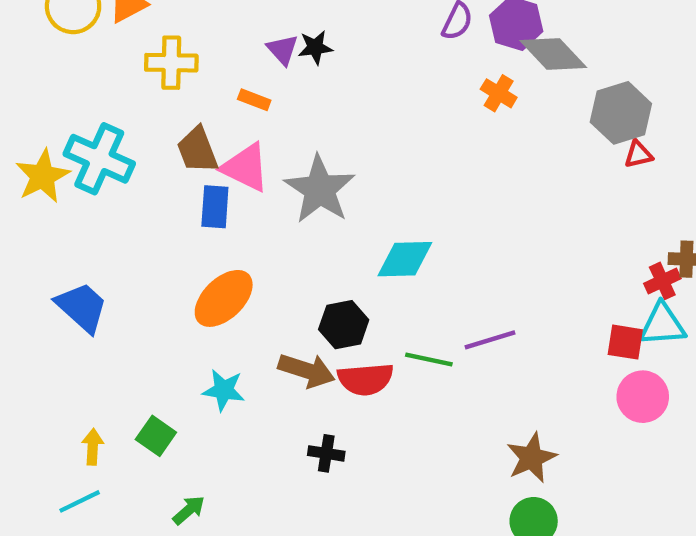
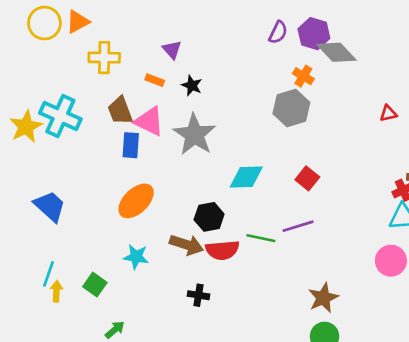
black star: (315, 47) -> (192, 85), moved, turned 30
gray hexagon: (621, 113) -> (291, 108), moved
red square: (625, 342) -> (307, 178), moved, turned 30
cyan line: (80, 501) -> (48, 274), moved, turned -45

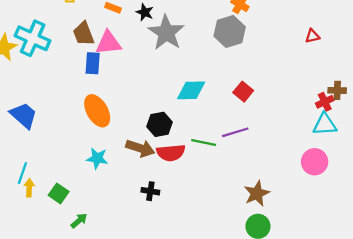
pink triangle: (149, 121) -> (108, 43), turned -32
gray star: (194, 135) -> (166, 33), moved
orange ellipse: (136, 201) -> (97, 111), turned -76
green square: (95, 285) -> (59, 193), moved

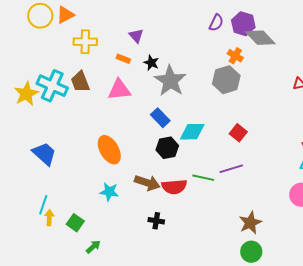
brown trapezoid: (84, 34) -> (80, 82), moved
blue rectangle: (93, 63) -> (160, 118), moved, turned -48
black hexagon: (159, 124) -> (167, 148), moved

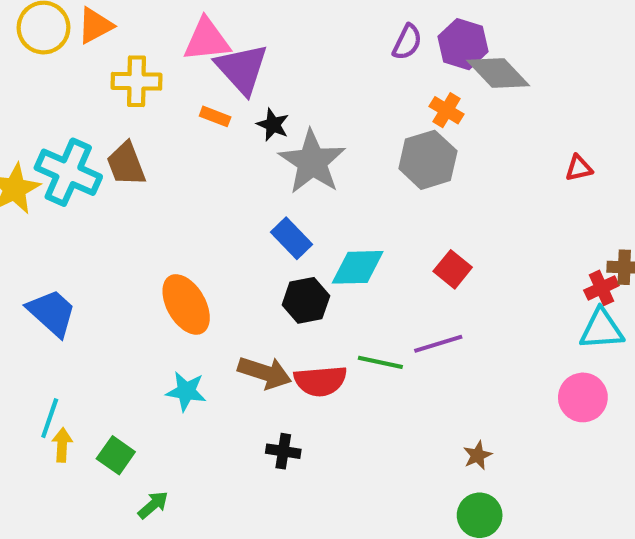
purple triangle: (136, 36) -> (242, 69), size x1.8
pink triangle: (119, 90) -> (207, 40), moved
brown star: (250, 223) -> (477, 455), size x0.6

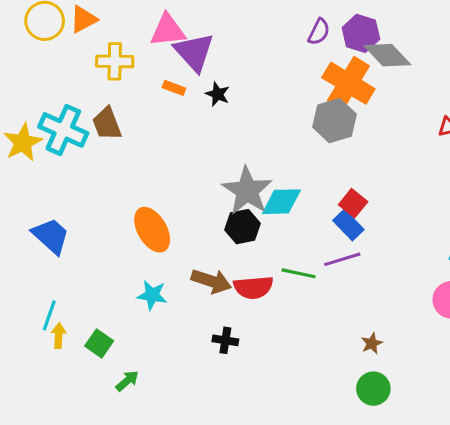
orange cross: (446, 110) -> (348, 83), size x2.0
gray star: (312, 162) -> (247, 191), moved
blue rectangle: (292, 238) -> (348, 225), moved

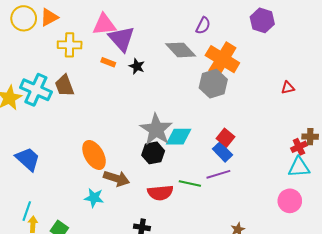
purple hexagon: (361, 33) -> (262, 20), moved
gray diamond: (387, 55) -> (181, 50), moved
brown arrow: (211, 281) -> (116, 178), moved

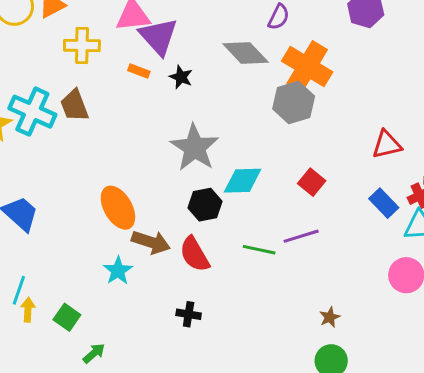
red triangle: (288, 88) -> (387, 145), moved, size x1.5
gray star: (156, 129) -> (195, 148), moved
blue rectangle: (222, 152) -> (384, 203), moved
red semicircle: (160, 193) -> (195, 254), moved, turned 65
cyan star: (94, 198) -> (118, 271), turned 30

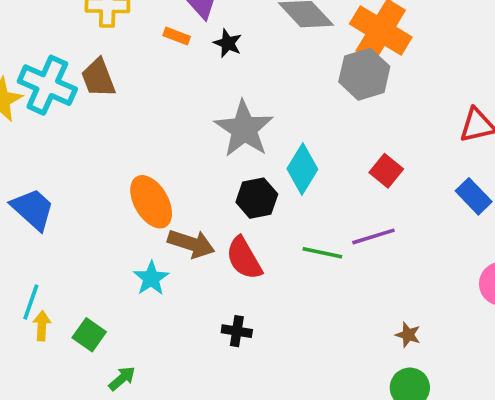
cyan diamond: (243, 181) -> (302, 169), turned -57
brown star: (330, 317) -> (408, 335), turned -30

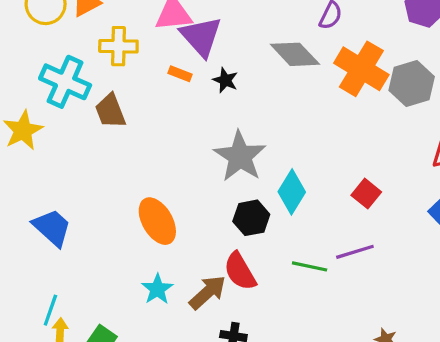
gray hexagon: (364, 74) -> (412, 83), moved
cyan cross: (47, 85) -> (65, 82), moved
brown arrow: (191, 244) -> (208, 292), moved, turned -60

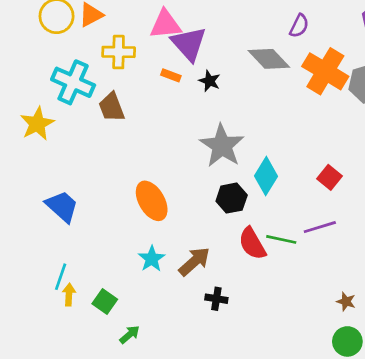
red semicircle: (240, 271) -> (252, 244), moved

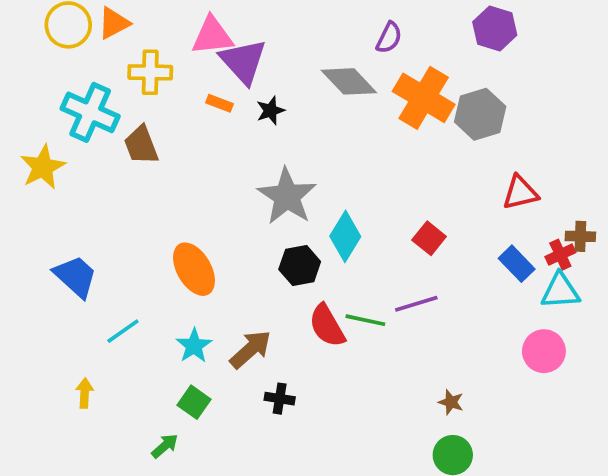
black star: (210, 81) -> (271, 111), turned 30
cyan line: (61, 277) -> (123, 331), moved, turned 36
green square: (105, 301) -> (194, 402), moved

